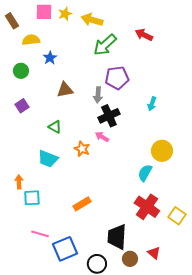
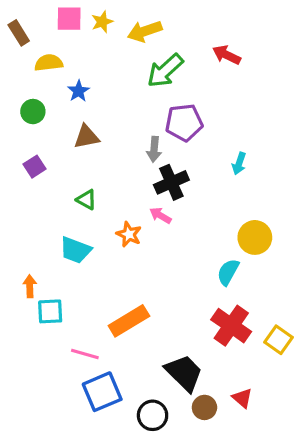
yellow arrow: (92, 20) -> (145, 31), turned -35
brown triangle: (65, 90) -> (86, 137), moved
orange rectangle: (82, 204) -> (129, 321), size x1.4
pink line: (40, 234) -> (85, 354), moved
black trapezoid: (117, 237) -> (184, 373), turned 132

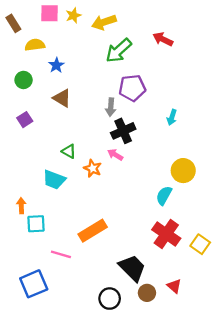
brown triangle: (86, 137) -> (62, 98), turned 42
green triangle: (86, 200) -> (69, 151), moved
blue square: (102, 392) -> (34, 284), moved

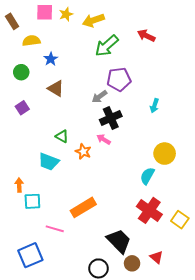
gray arrow: (111, 107) -> (100, 97), turned 49

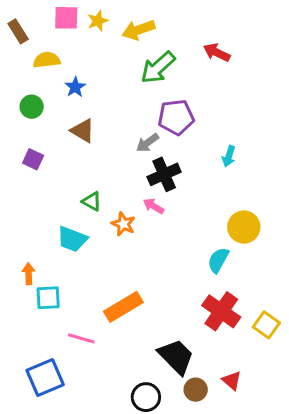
purple square: (22, 108) -> (33, 159), turned -32

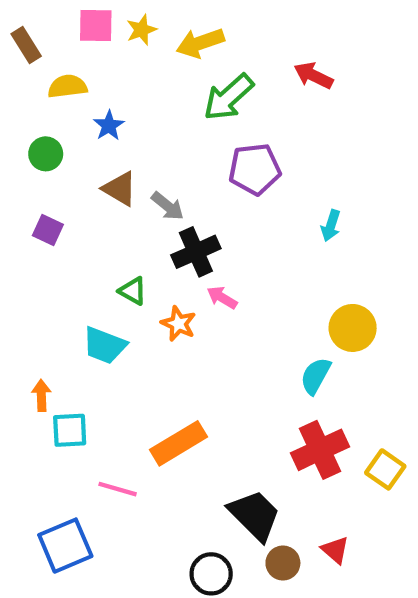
gray arrow: (147, 143) -> (168, 206), moved, turned -105
black cross: (164, 174) -> (196, 252), moved
red cross: (221, 311) -> (320, 450), turned 30

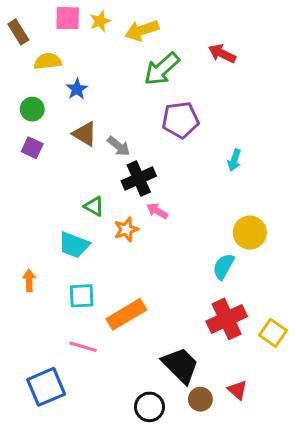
purple square: (48, 230) -> (32, 148), moved
orange star: (178, 324) -> (126, 229), turned 30
cyan square: (70, 430) -> (82, 296), moved

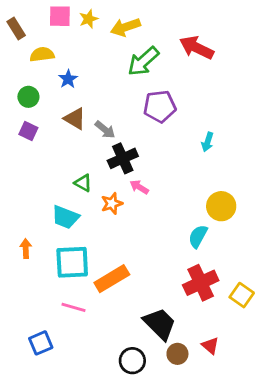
red arrow: (222, 54) -> (197, 48), size x1.4
cyan square: (82, 296) -> (72, 262), size x1.5
blue square: (46, 387) -> (41, 343), size x0.7

